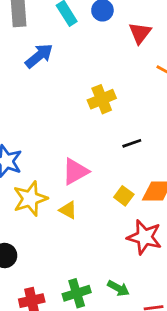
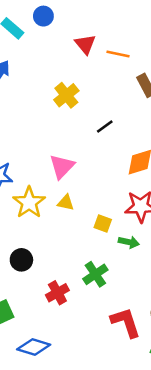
red triangle: (140, 33) -> (85, 44), moved
yellow square: (124, 196) -> (103, 224), moved
green arrow: (118, 288) -> (129, 242), moved

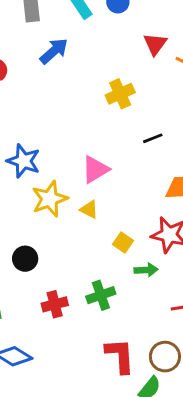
green arrow: (129, 242) -> (146, 270), turned -30

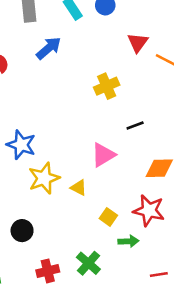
pink triangle: (95, 169) -> (103, 155), moved
green cross: (101, 295) -> (88, 263), turned -30

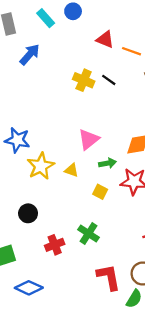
red triangle: (138, 43) -> (105, 39), turned -36
yellow cross: (107, 86) -> (84, 80), turned -35
black line: (135, 126) -> (109, 80), moved, turned 64
green arrow: (128, 241) -> (107, 163), moved

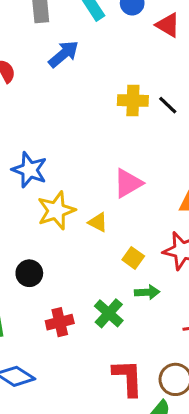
red triangle: (105, 39) -> (168, 25), moved
yellow cross: (84, 80) -> (133, 100), turned -30
green arrow: (107, 163) -> (147, 292), moved

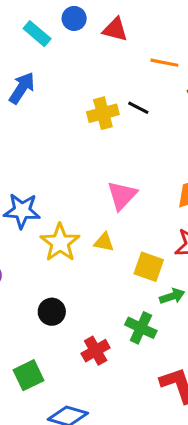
yellow square: (133, 258) -> (149, 267), size x1.4

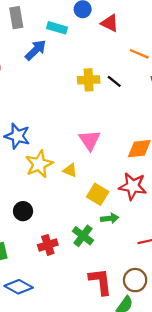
cyan rectangle: (37, 34) -> (57, 28), moved, turned -36
pink triangle: (122, 195) -> (90, 140), turned -30

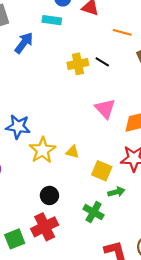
cyan rectangle: (57, 28) -> (52, 20), moved
pink triangle: (90, 140) -> (105, 109), moved
black circle: (23, 211) -> (49, 195), moved
red cross: (48, 245) -> (45, 227), moved, size x1.4

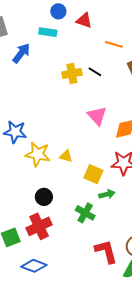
yellow star: (42, 150) -> (38, 154), turned -30

